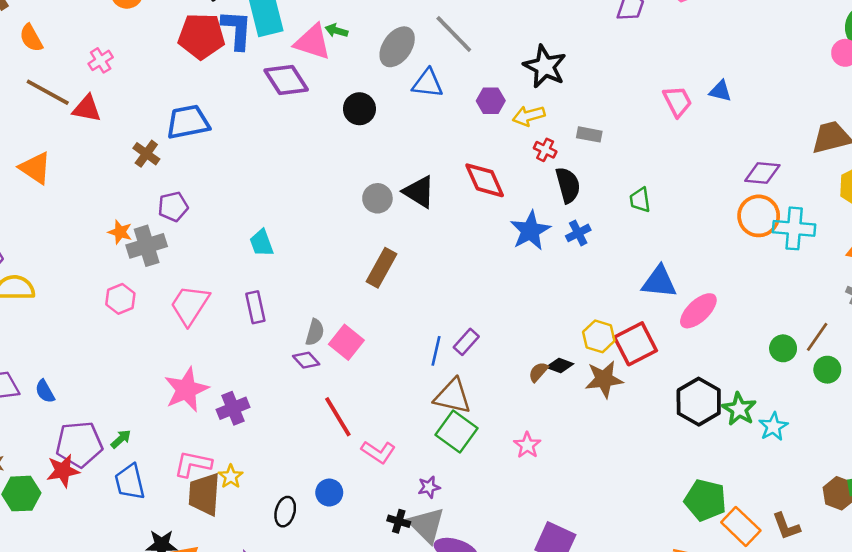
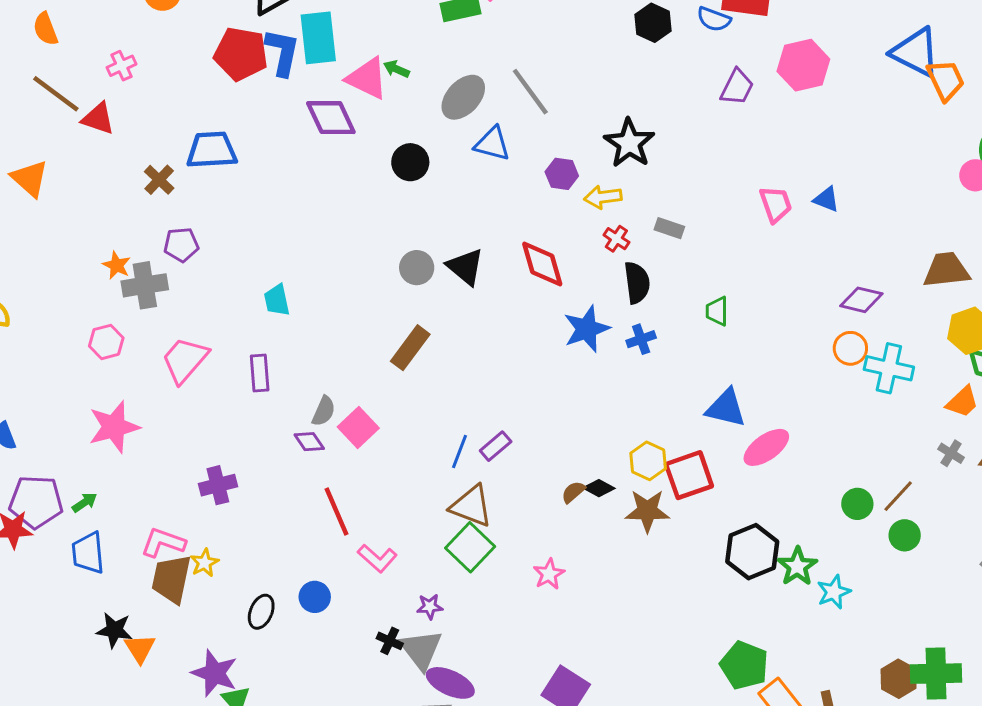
orange circle: (759, 216) -> (850, 348), size x0.7
pink star: (186, 390) -> (114, 427), moved

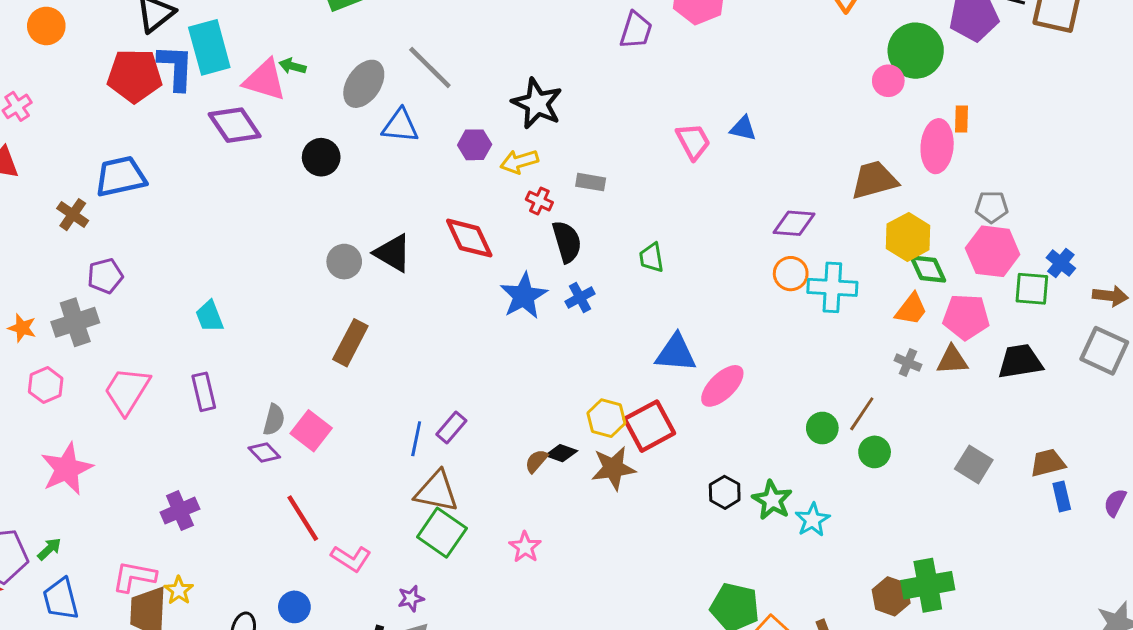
orange star: (117, 265) -> (22, 328), moved
black hexagon: (752, 552) -> (725, 492), size x0.6

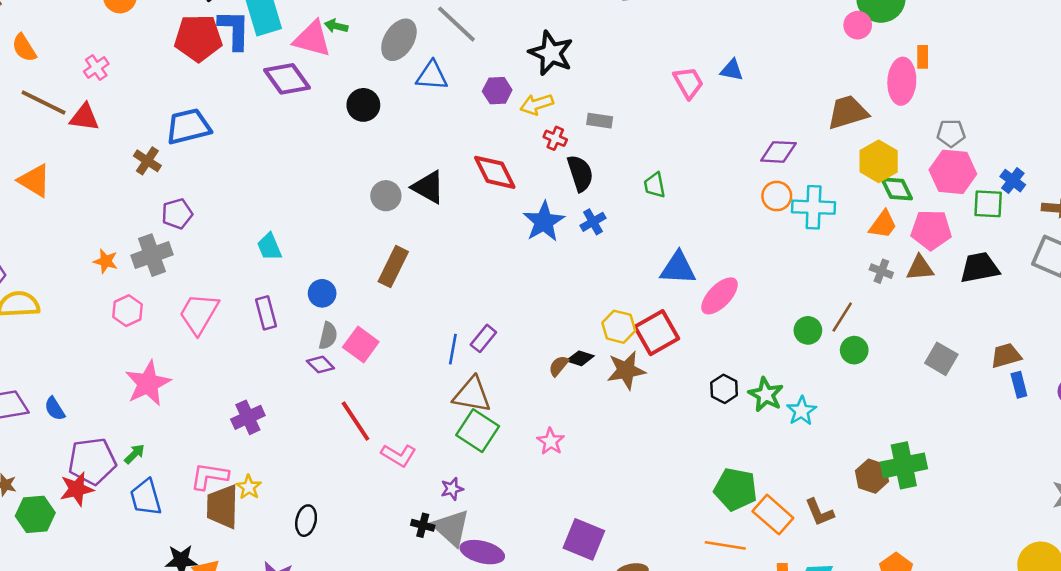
blue circle: (294, 607) -> (322, 293), moved

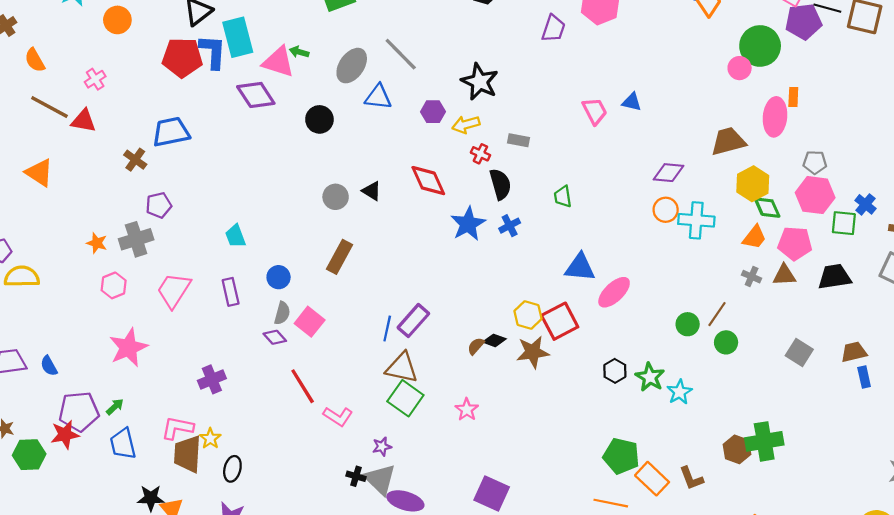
black triangle: (428, 187) -> (372, 191), size x0.7
purple rectangle: (483, 338) -> (413, 321), size x1.4
black ellipse: (306, 521) -> (232, 469), moved

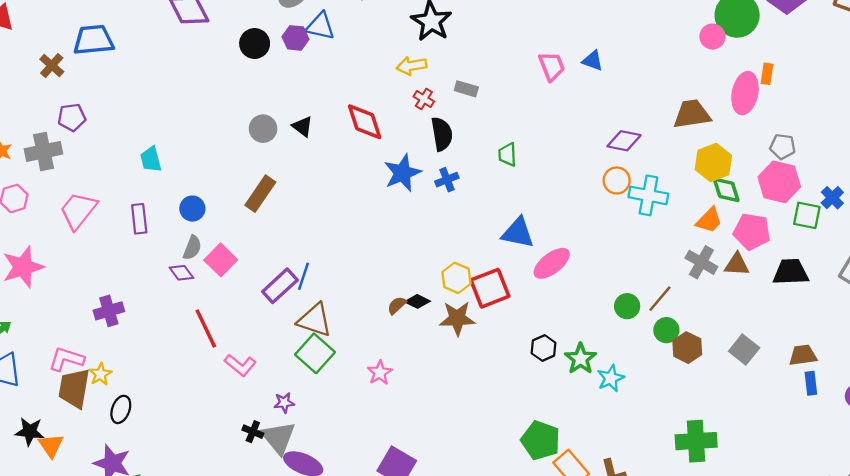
purple hexagon: (433, 112) -> (296, 38), moved
gray cross: (752, 277) -> (701, 262), size x1.5
purple rectangle: (413, 321) -> (280, 286), moved
brown hexagon: (737, 449) -> (687, 348), moved

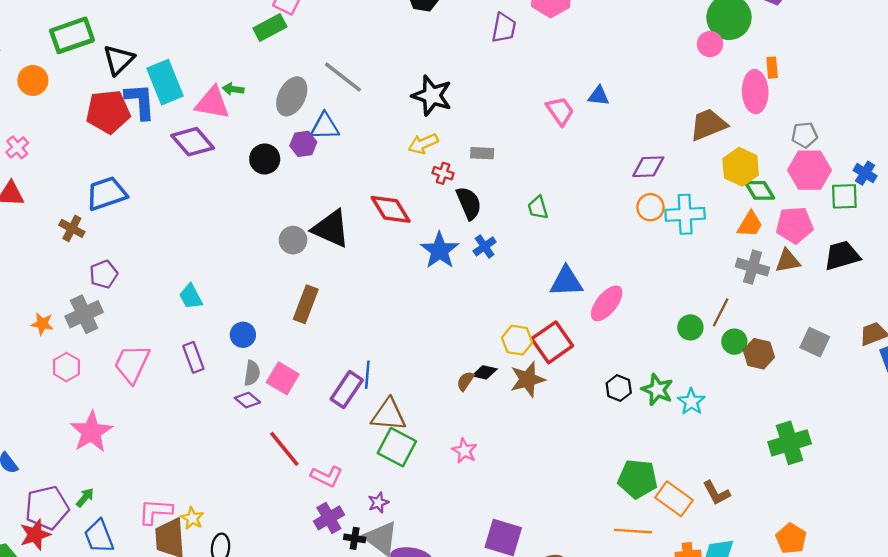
black triangle: (302, 126) -> (331, 229), size x1.8
purple cross: (109, 311) -> (329, 518), moved

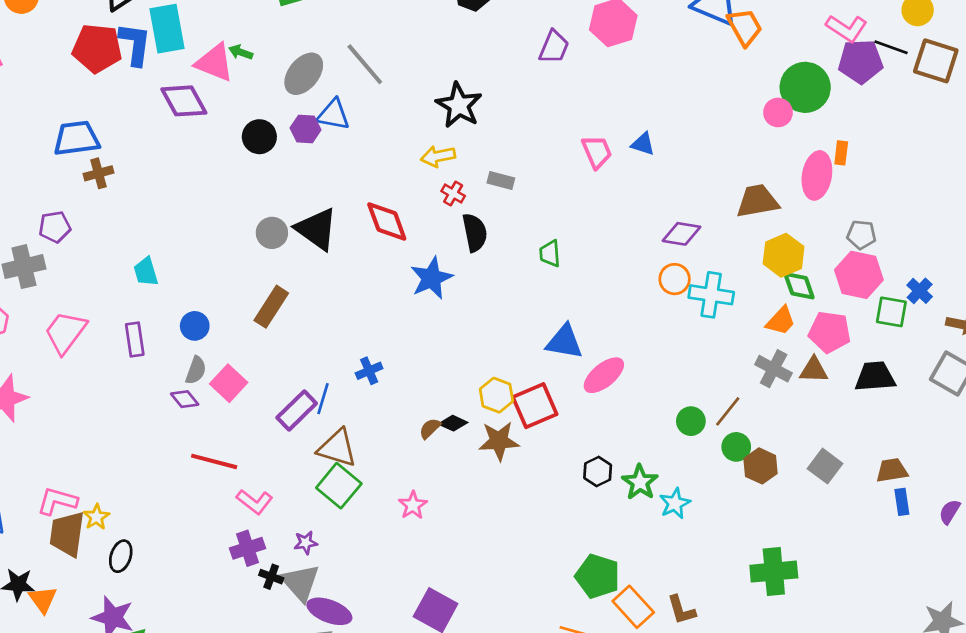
brown cross: (72, 228) -> (98, 173), moved, turned 35
blue cross: (485, 246) -> (369, 371), moved
red line: (284, 449) -> (214, 461), turned -48

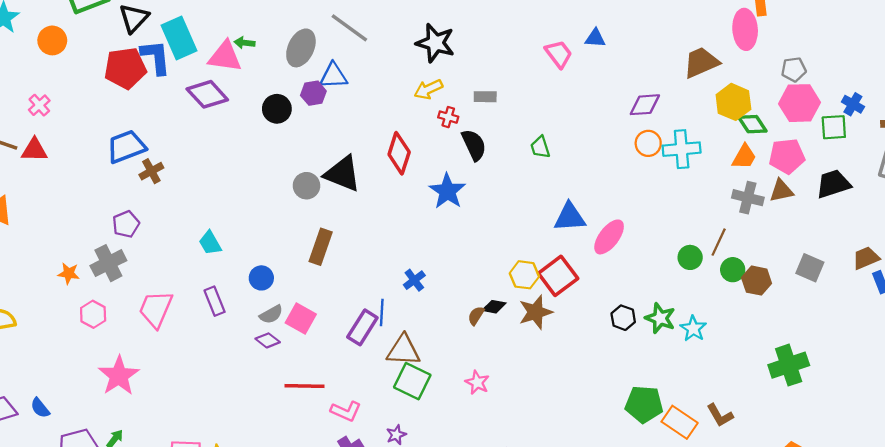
red diamond: (387, 221) -> (399, 153), turned 51
gray semicircle: (196, 370) -> (271, 314), turned 55

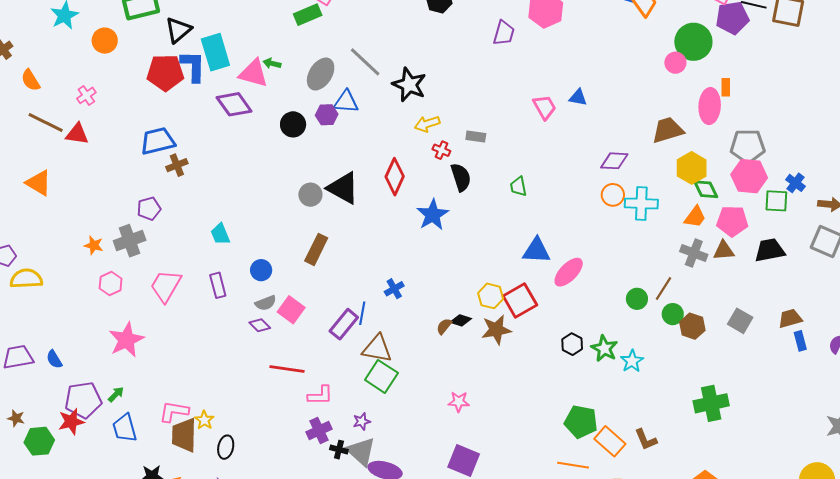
black star: (435, 43) -> (409, 85), moved
gray pentagon: (794, 69) -> (748, 146), size x1.6
pink star: (477, 382) -> (459, 402), moved, turned -30
pink L-shape: (346, 411) -> (320, 395), turned -32

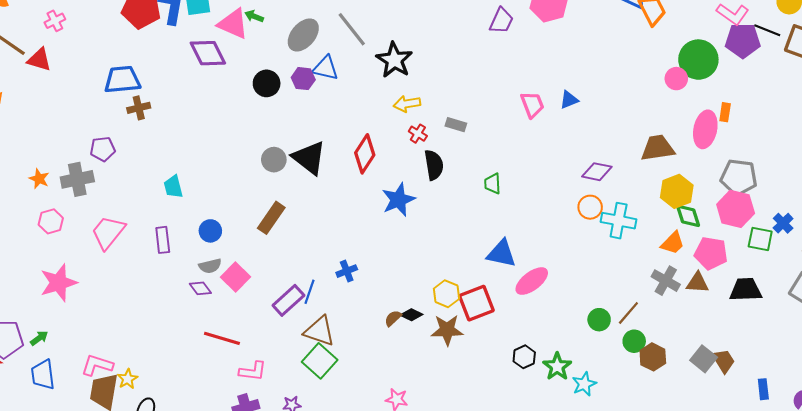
blue triangle: (578, 97) -> (569, 100), turned -42
brown trapezoid: (790, 318) -> (724, 361), moved, turned 65

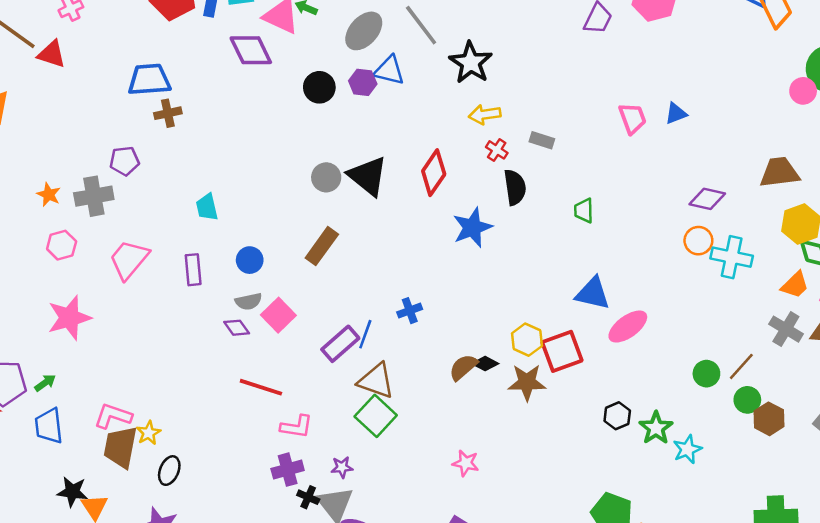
brown semicircle: (393, 318) -> (463, 367), size x1.4

